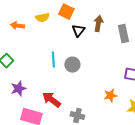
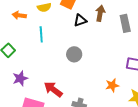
black triangle: (78, 31) -> (80, 20), turned 32
cyan line: (53, 60) -> (41, 34), moved

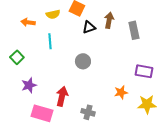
red arrow: (53, 89) -> (62, 96), turned 66

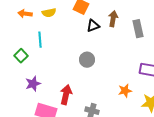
yellow semicircle: (53, 14) -> (49, 13), moved
orange arrow: (28, 22) -> (25, 14), moved
cyan line: (50, 41) -> (40, 40), moved

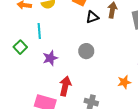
purple star: (33, 84) -> (50, 58), moved

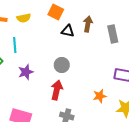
black triangle: (92, 17) -> (68, 31), turned 32
red arrow: (65, 86) -> (57, 90), moved

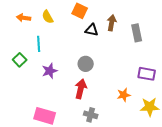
yellow semicircle: (24, 18) -> (48, 17), turned 72

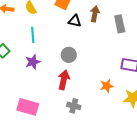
cyan line: (39, 44) -> (33, 35), moved

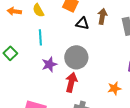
gray circle: (69, 55) -> (76, 57), size x1.5
purple star: (33, 62) -> (49, 64), moved

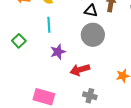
gray circle: (76, 57) -> (93, 35), moved
red arrow: (71, 82) -> (80, 70), turned -120

